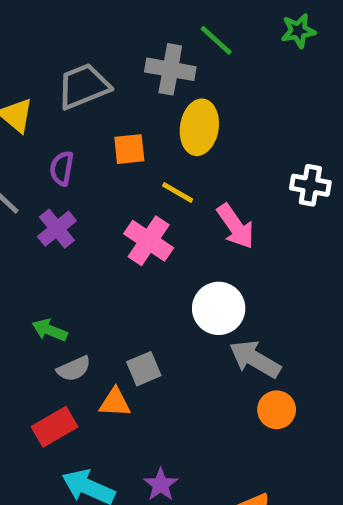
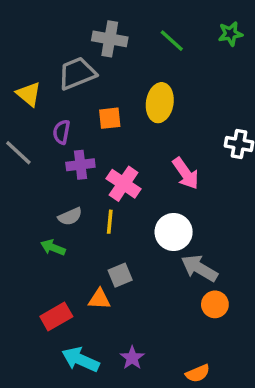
gray cross: (170, 69) -> (110, 39), moved
yellow line: (178, 192) -> (110, 222), moved, turned 65
purple cross: (57, 229) -> (80, 165), moved, turned 32
gray semicircle: (74, 369) -> (70, 216), moved

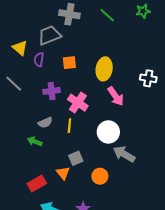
yellow ellipse: (160, 103) -> (104, 69), moved
purple semicircle: (61, 132) -> (39, 59), moved
orange triangle: (99, 299) -> (63, 173), turned 48
orange circle: (215, 304) -> (100, 176), moved

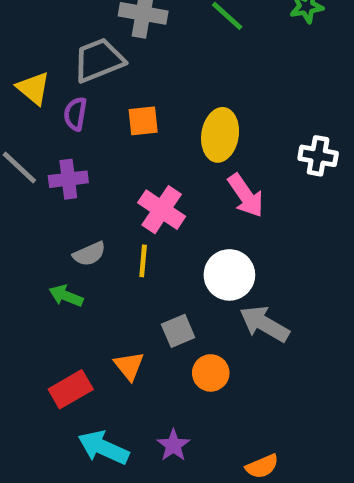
purple cross: (52, 91) -> (68, 179), moved
gray square: (76, 158) -> (178, 331), moved

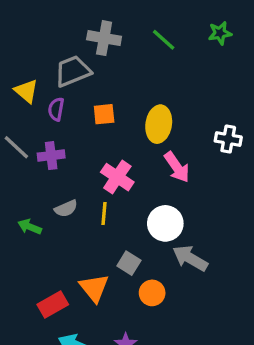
green arrow: (66, 296) -> (30, 227), moved
gray square: (178, 331) -> (129, 263), turned -35
orange triangle: (129, 366) -> (94, 288), size x1.4

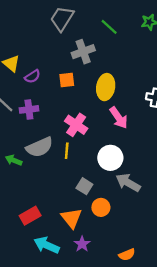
gray cross: (104, 38) -> (83, 52), moved, turned -30
gray trapezoid: (73, 71) -> (62, 19), moved, turned -36
purple semicircle: (56, 109) -> (32, 76), turned -133
gray semicircle: (66, 209) -> (40, 147), size x1.6
orange triangle: (94, 288) -> (71, 218), moved

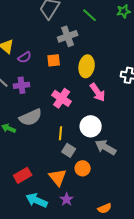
yellow line: (67, 151) -> (61, 133), moved

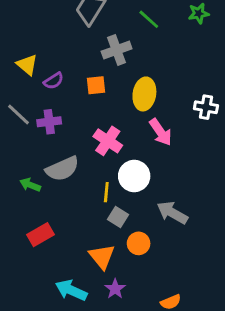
white circle: (91, 126) -> (134, 176), moved
red rectangle: (23, 175) -> (40, 235), moved

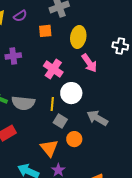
purple semicircle: (54, 81) -> (20, 16), moved
gray semicircle: (62, 169) -> (23, 103), moved, turned 30

